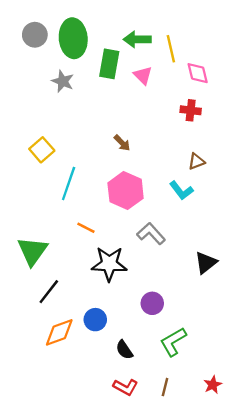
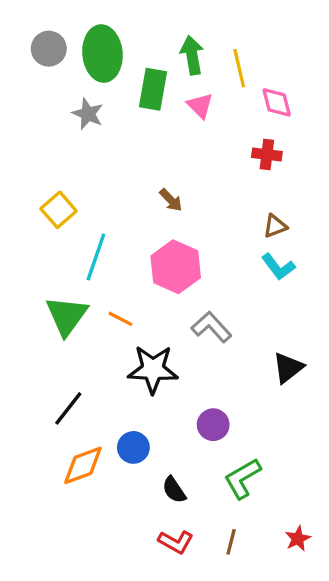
green arrow: (137, 39) -> (192, 55), turned 80
cyan L-shape: (181, 191) -> (278, 267), moved
green triangle: (32, 251) -> (67, 316), moved

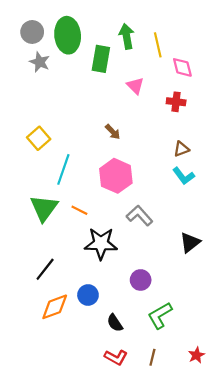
pink triangle: (200, 106) -> (135, 86), moved
gray star: (88, 114) -> (40, 62), moved

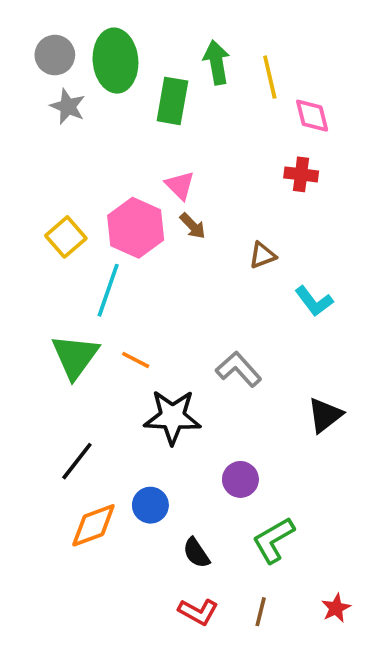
pink triangle: (135, 86) -> (180, 185), moved
brown triangle: (181, 149) -> (262, 255), moved
pink hexagon: (116, 176) -> (136, 228), moved

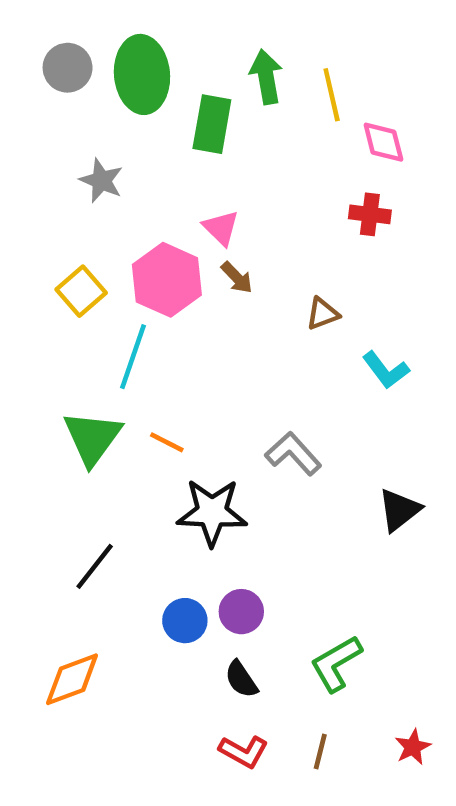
gray star: (68, 106) -> (101, 181), moved
purple circle: (240, 479) -> (241, 612), moved
orange diamond: (93, 525) -> (72, 679), moved

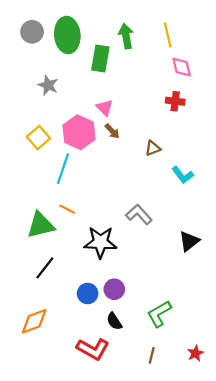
yellow line: (332, 95) -> (168, 35), moved
green triangle: (92, 438) -> (41, 225), moved, turned 40
orange line: (167, 442) -> (67, 209), moved
red L-shape: (244, 751) -> (93, 349), moved, size x1.4

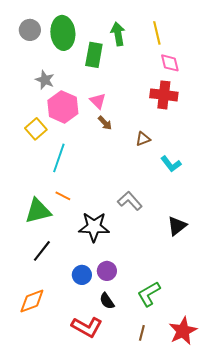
red cross: (175, 101) -> (164, 95), size x1.5
pink hexagon: (79, 132) -> (63, 107), moved
red star: (195, 353) -> (183, 331), size x1.8

